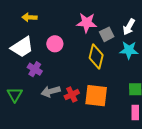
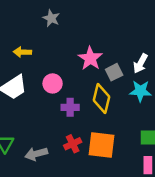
pink star: (87, 23) -> (90, 58), turned 30
purple cross: (35, 69) -> (70, 107), moved, turned -32
gray arrow: (51, 91) -> (36, 154), moved

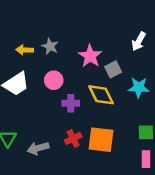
gray star: (51, 18) -> (50, 46), moved
white arrow: (140, 63) -> (139, 41), moved
yellow diamond: (102, 99) -> (101, 95), turned -40

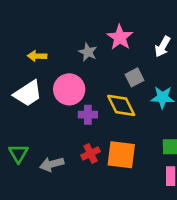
gray star: (50, 46) -> (88, 52), moved
pink star: (90, 56) -> (120, 37), moved
pink circle: (54, 80) -> (69, 89), size x1.5

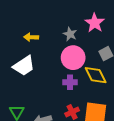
pink circle: (69, 89) -> (73, 58), moved

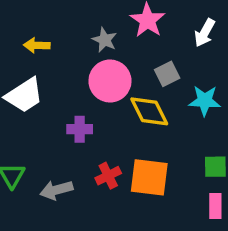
purple cross: (70, 82) -> (80, 129), moved

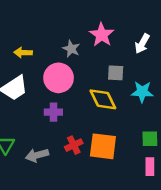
gray square: (167, 74) -> (116, 73), turned 30
pink circle: (110, 81) -> (59, 78), moved

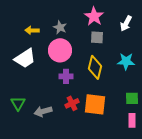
gray star: (71, 49) -> (60, 27), moved
gray square: (116, 73) -> (97, 37), moved
yellow diamond: (103, 99) -> (95, 67), turned 40
purple cross: (53, 112) -> (66, 76), moved

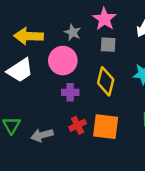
gray star: (60, 27) -> (73, 32), moved
yellow arrow: (32, 30) -> (29, 36), size x1.6

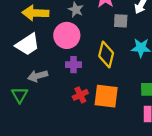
gray square: (108, 45) -> (121, 21), moved
gray arrow: (42, 135) -> (38, 76), moved

